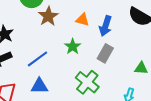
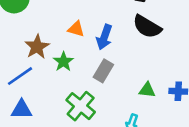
brown star: (48, 16) -> (37, 47), moved

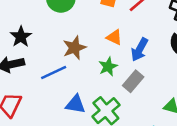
green star: (63, 62) -> (108, 67), moved
blue triangle: (22, 110) -> (75, 104), moved

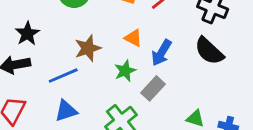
blue triangle: (75, 104) -> (66, 111), moved, turned -30

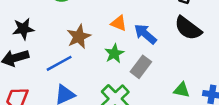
black star: (27, 34) -> (23, 29), turned 30
blue arrow: (161, 53) -> (145, 34), turned 105

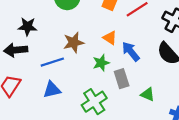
gray rectangle: (141, 67) -> (122, 79), turned -66
green triangle: (182, 90) -> (148, 94), moved

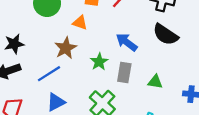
orange triangle: (110, 38) -> (80, 23), moved
gray rectangle: (122, 79) -> (124, 73), turned 42

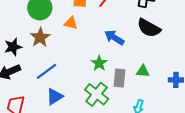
brown star: (66, 48) -> (40, 37), moved
green star: (99, 62) -> (99, 63), moved
gray rectangle: (124, 73) -> (119, 78), moved

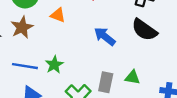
green star: (99, 63) -> (54, 65), moved
blue line: (46, 71) -> (25, 66), turned 40

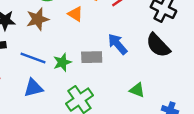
gray rectangle: (106, 82) -> (92, 57), moved, turned 66

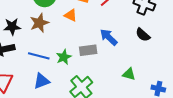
black semicircle: (158, 45) -> (143, 35), size x0.7

